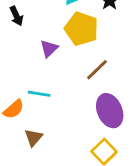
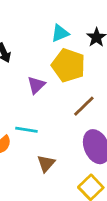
brown triangle: (33, 137) -> (46, 163), moved

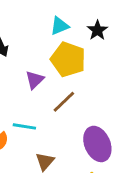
brown line: (84, 106) -> (64, 102), moved

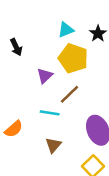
cyan line: (24, 126) -> (50, 113), moved

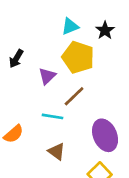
black arrow: (16, 47) -> (16, 59), moved, turned 56
brown triangle: (53, 145) -> (57, 151), turned -35

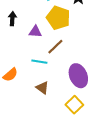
black arrow: (16, 59) -> (12, 19), turned 152
purple triangle: (47, 76) -> (35, 32), turned 48

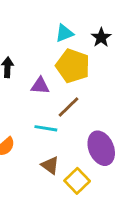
yellow square: (74, 105) -> (77, 181), moved

